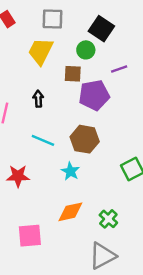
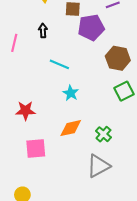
brown hexagon: (85, 139) -> (118, 58), moved
cyan line: (43, 140) -> (59, 64), moved
red star: (18, 176) -> (25, 111), moved

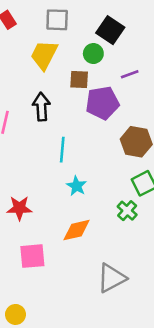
black arrow: (43, 31) -> (41, 107), size x1.5
cyan line: (59, 64) -> (62, 150), turned 72
green cross: (103, 134) -> (127, 211), moved

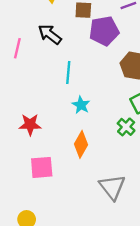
black arrow: (41, 107) -> (50, 34), turned -50
orange diamond: (76, 230) -> (81, 144), turned -48
gray triangle: (112, 278) -> (112, 187), turned -40

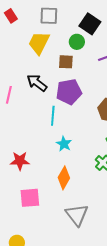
purple pentagon: (104, 31) -> (69, 92), moved
gray triangle: (112, 187) -> (77, 215), moved

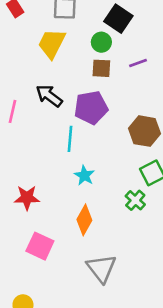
brown square: (66, 62) -> (101, 68), moved
pink square: (30, 198) -> (40, 246), turned 30

